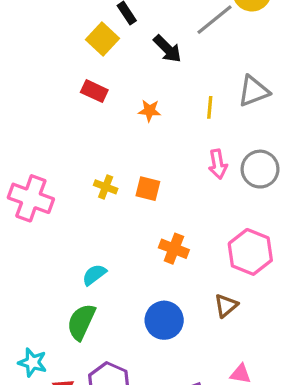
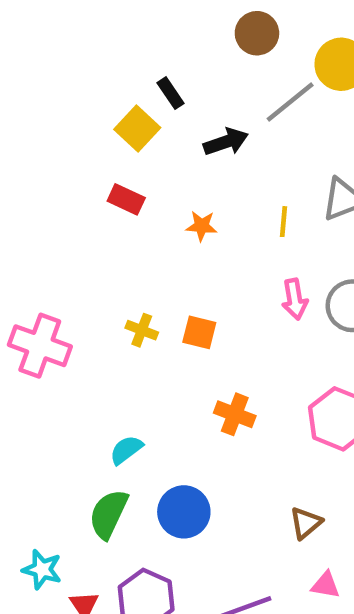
black arrow: (167, 49) -> (226, 142), turned -64
brown triangle: (226, 306) -> (306, 523), moved
blue circle: (164, 320) -> (184, 512), moved

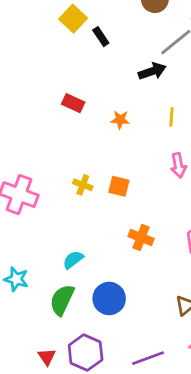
yellow square: (137, 129) -> (73, 19), moved
black arrow: (226, 142) -> (152, 71), moved
cyan star: (42, 569) -> (16, 279), moved

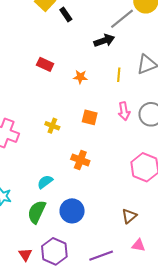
orange square: (119, 186) -> (90, 117), moved
orange cross: (141, 238) -> (80, 160), moved

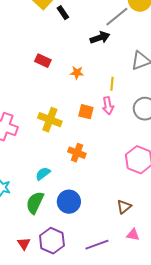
yellow line: (119, 75) -> (112, 84), moved
pink arrow: (124, 111) -> (108, 106), moved
yellow cross: (52, 126) -> (50, 120), size x1.6

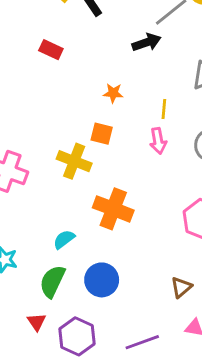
red rectangle: (43, 61) -> (51, 50), moved
orange square: (86, 112) -> (102, 134), moved
orange cross: (77, 153) -> (113, 209), size x1.5
red triangle: (24, 244) -> (36, 322), moved

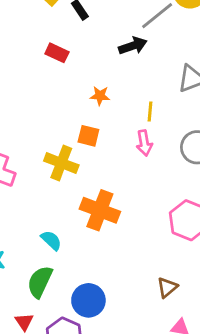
red rectangle: (51, 50) -> (57, 53), moved
cyan semicircle: (64, 239) -> (51, 240), turned 80
blue circle: (102, 280) -> (88, 300), moved

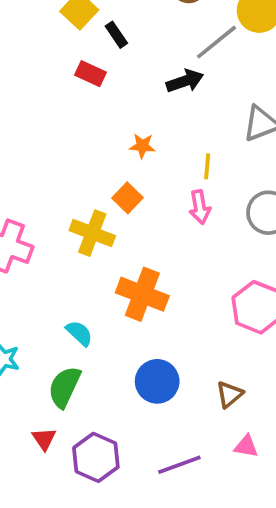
red rectangle: (57, 53) -> (90, 74), moved
orange square: (88, 136) -> (127, 198), turned 30
blue circle: (88, 300) -> (157, 381), moved

